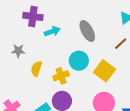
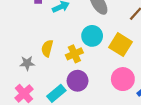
gray star: (18, 51) -> (27, 63), moved

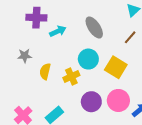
gray star: (27, 63) -> (25, 56), moved
purple circle: (78, 81) -> (91, 102), moved

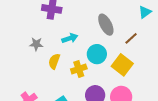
cyan arrow: (58, 31) -> (70, 38), moved
brown line: (130, 37) -> (131, 38), moved

